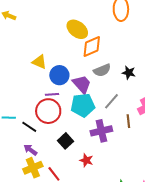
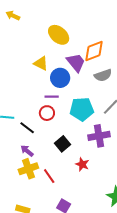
yellow ellipse: (77, 29) -> (59, 35), moved
purple trapezoid: (82, 84) -> (76, 62), moved
red circle: (48, 111) -> (47, 113), size x0.6

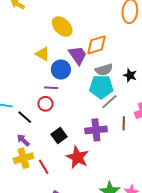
cyan pentagon: (82, 109) -> (101, 87), moved
red star: (82, 164) -> (77, 157), size x1.6

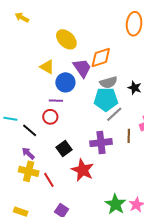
yellow cross: (23, 158) -> (29, 171), turned 30

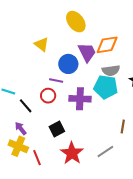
yellow triangle: (47, 67) -> (42, 44), moved
gray line: (114, 114) -> (105, 151), moved
purple cross: (101, 143) -> (80, 99), moved

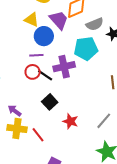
yellow triangle: (42, 44) -> (32, 20), moved
gray semicircle: (111, 71) -> (95, 24), moved
black line: (26, 106) -> (45, 75), moved
gray line: (105, 151) -> (104, 121), moved
red star: (72, 153) -> (70, 121), size x0.7

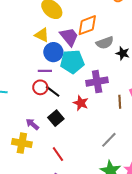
cyan pentagon: (86, 49) -> (72, 62), moved
purple cross: (64, 67) -> (97, 82), moved
purple arrow: (15, 111) -> (32, 124), moved
red star: (70, 121) -> (81, 103), moved
red line: (38, 135) -> (58, 154), moved

